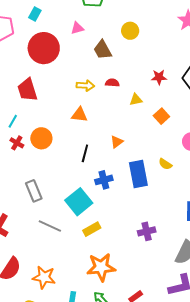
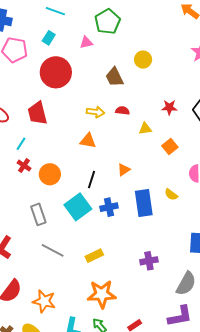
pink triangle: (77, 28) -> (86, 43), moved
orange circle: (41, 138) -> (50, 174), moved
cyan square: (79, 202) -> (78, 207), moved

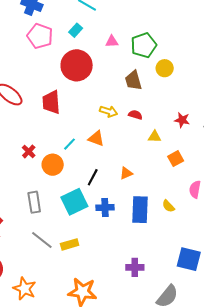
green pentagon: (108, 22) -> (144, 45), moved
cyan line: (21, 144) -> (70, 144), moved
yellow rectangle: (94, 256) -> (70, 244), moved

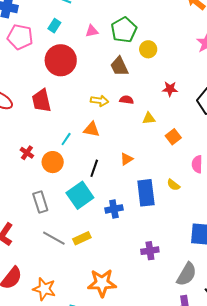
red star: (182, 120) -> (170, 89), moved
blue cross: (105, 207) -> (114, 209), moved

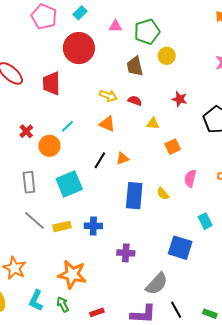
orange triangle: (91, 129) -> (107, 124), moved
black line: (94, 168) -> (100, 160), moved
blue cross: (114, 209) -> (93, 226), moved

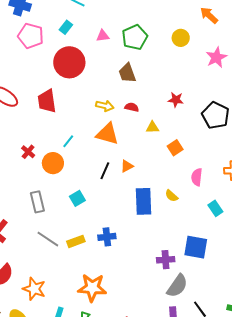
yellow circle: (167, 56) -> (181, 38), moved
orange triangle: (107, 124) -> (107, 134), size x1.4
cyan square: (69, 184) -> (77, 198), size x0.6
cyan rectangle: (205, 221) -> (215, 208), moved
purple cross: (126, 253) -> (166, 260), moved

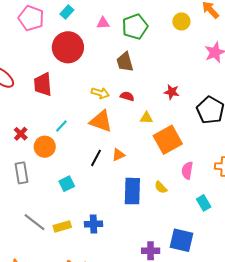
yellow circle: (181, 38) -> (181, 21), moved
orange square: (175, 148) -> (168, 140), size x1.8
gray rectangle: (37, 202) -> (21, 173), moved

